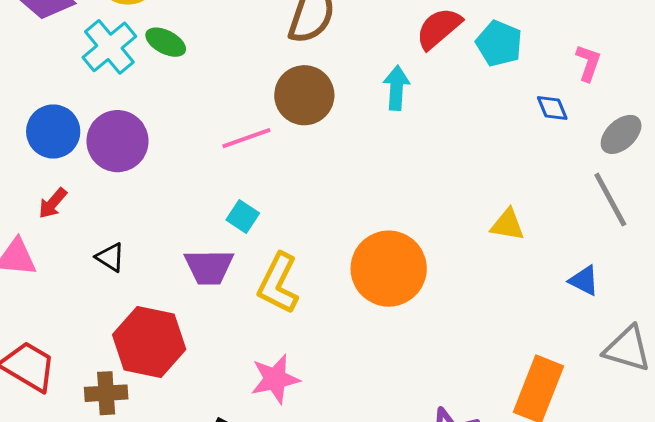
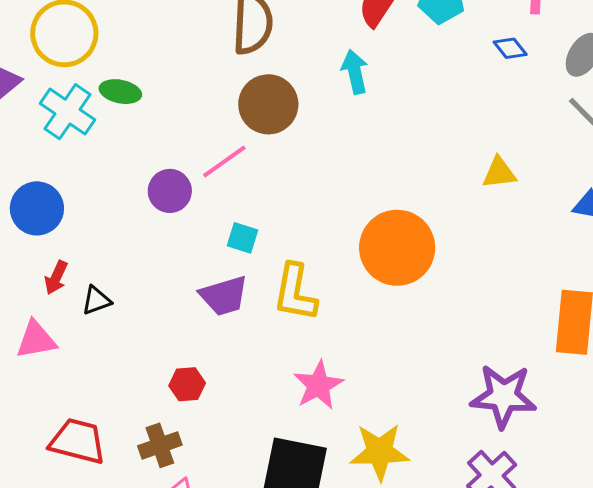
purple circle: (118, 141) -> (170, 191), moved, size x0.7
black triangle: (110, 257) -> (96, 300), moved, turned -36
red hexagon: (149, 342) -> (187, 384), size x0.5

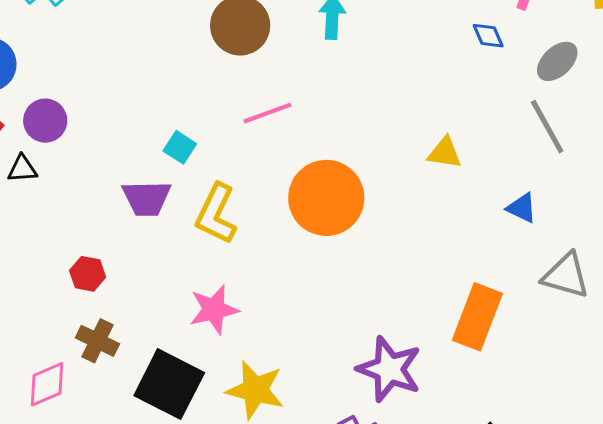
pink line: (224, 162) -> (267, 113), moved
purple circle: (170, 191) -> (45, 121), moved
brown cross: (160, 445) -> (97, 341), moved, turned 30

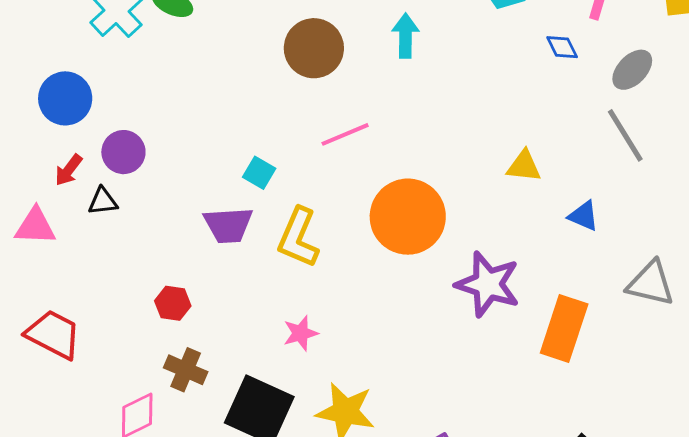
blue triangle: (522, 208) -> (584, 216), moved
pink star: (214, 310) -> (301, 333), size x0.7
purple star: (389, 369) -> (488, 284), moved

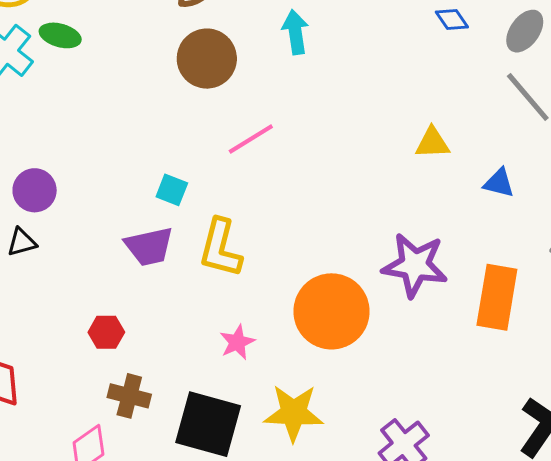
orange circle: (408, 217) -> (331, 311), moved

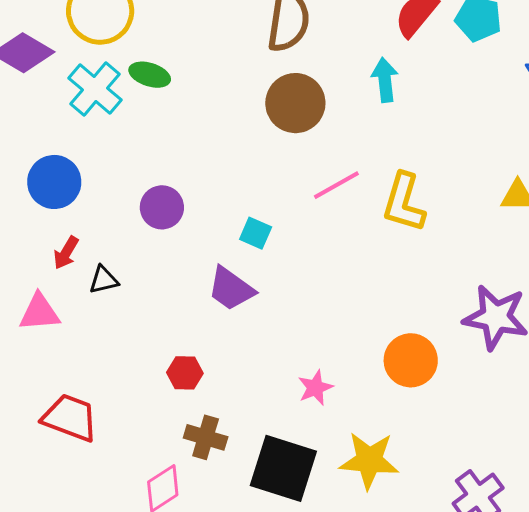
purple circle: (35, 190) -> (162, 207), moved
purple trapezoid: (149, 246) -> (231, 289), turned 46
yellow L-shape: (220, 248) -> (404, 202), moved
orange circle: (331, 311) -> (411, 360), size x0.7

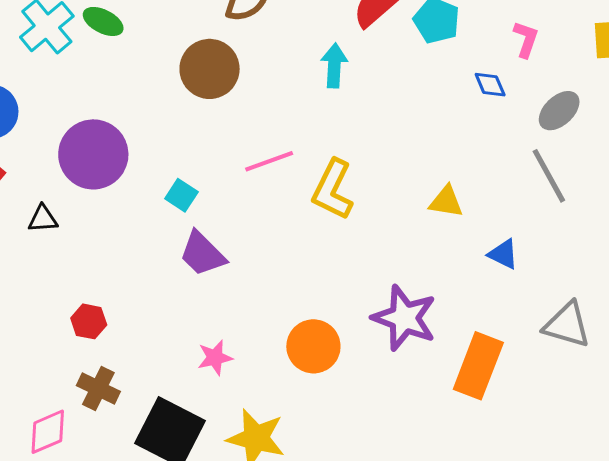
brown circle: (295, 103) -> (210, 69), moved
purple circle: (162, 207) -> (93, 154), size x1.6
black triangle: (104, 280) -> (43, 219), moved
purple trapezoid: (231, 289) -> (202, 254), moved

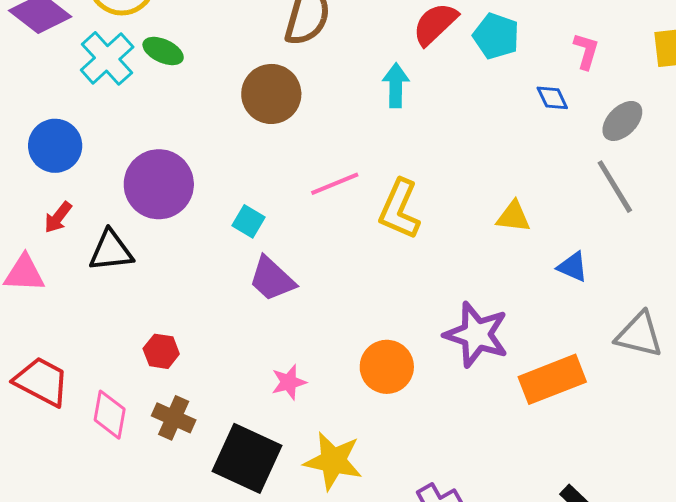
black triangle: (43, 219) -> (111, 251), size x1.5
orange rectangle: (478, 366) -> (552, 379), turned 50
pink diamond: (48, 432) -> (110, 415), moved, turned -54

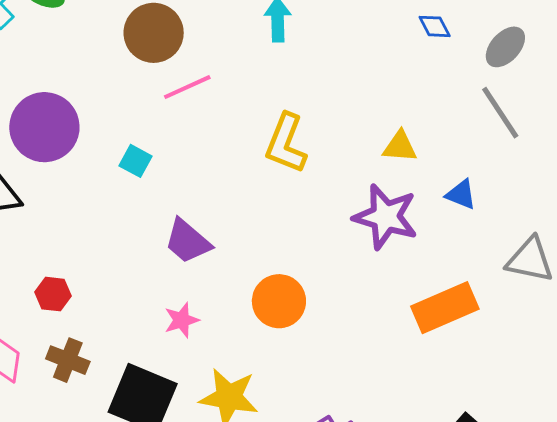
pink line: (335, 184) -> (187, 87), moved
purple trapezoid: (272, 279) -> (188, 241), moved
purple star: (476, 335) -> (385, 217), moved

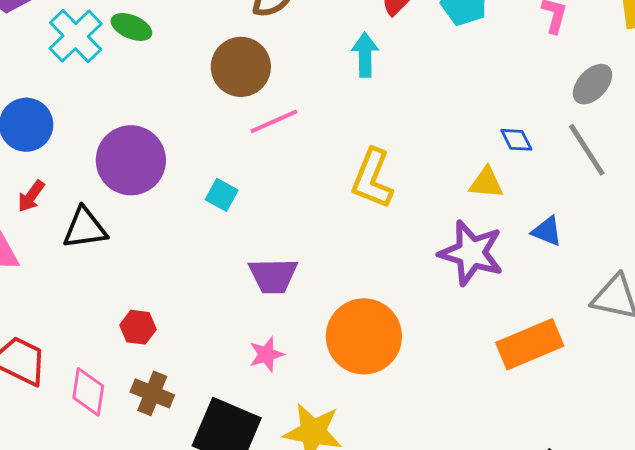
blue diamond: (435, 26) -> (516, 140), moved
purple trapezoid: (188, 241) -> (273, 276), turned -42
orange circle: (279, 301) -> (364, 336), size x1.4

